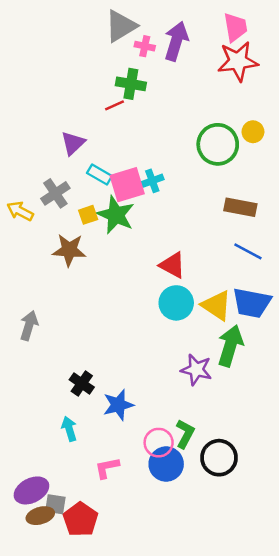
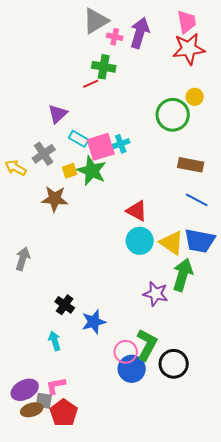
yellow circle: (253, 132) -> (195, 97), moved
green L-shape: (185, 434) -> (147, 345), size x1.4
pink L-shape: (107, 468) -> (56, 386), moved

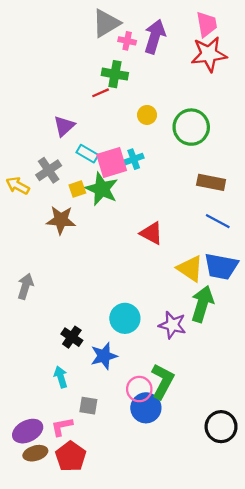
yellow circle: (195, 97) -> (147, 115), moved
cyan circle: (140, 241) -> (125, 318), moved
black circle: (174, 364) -> (221, 427), moved
gray square: (44, 401) -> (88, 406), moved

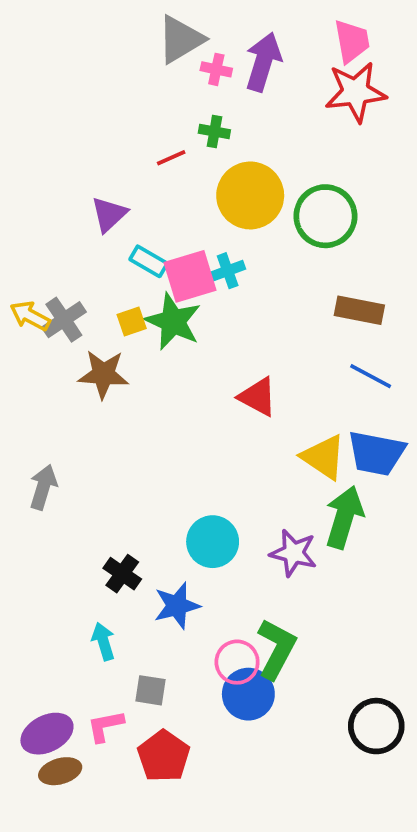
green cross: (115, 74) -> (214, 131), moved, size x0.7
yellow circle: (147, 115) -> (250, 195), size x2.0
gray cross: (49, 170) -> (64, 320), moved
red pentagon: (71, 456) -> (164, 756), moved

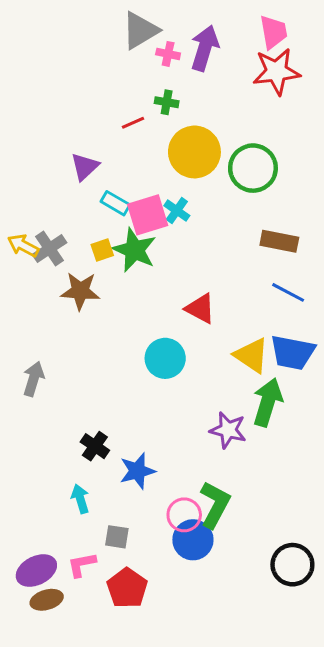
cyan cross: (228, 271) -> (177, 211), turned -35
cyan circle: (213, 542) -> (165, 358), moved

